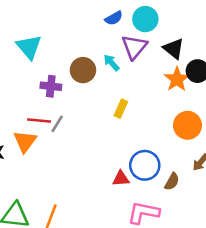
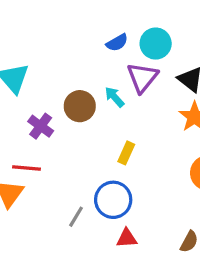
purple cross: (51, 86) -> (41, 126), turned 30
gray line: (57, 124) -> (76, 217), moved
blue circle: (145, 165) -> (113, 200), moved

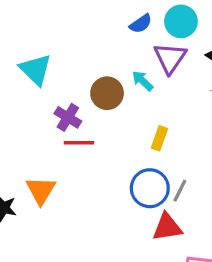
red line: (27, 168) -> (79, 143), moved
gray line: (76, 217) -> (180, 191), moved
red triangle: (127, 238) -> (167, 227), size x1.4

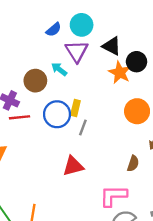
blue circle: (150, 188) -> (57, 114), moved
gray line: (180, 191) -> (83, 127), moved
red triangle: (167, 227) -> (73, 166), moved

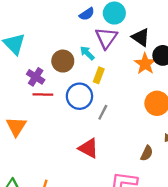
yellow rectangle: (75, 108) -> (99, 75), moved
red triangle: (73, 166) -> (88, 148), turned 35

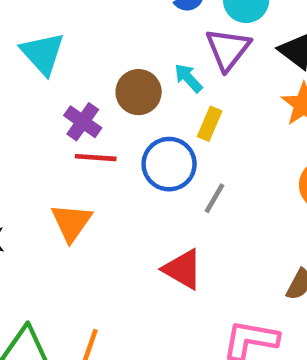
orange triangle: (16, 126) -> (71, 222), moved

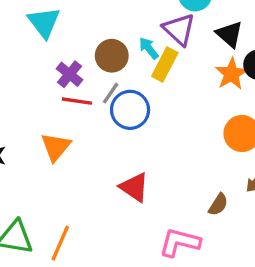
purple triangle: (228, 49) -> (179, 29), turned -30
yellow rectangle: (210, 124) -> (165, 64), moved, size x1.4
gray line: (215, 198) -> (111, 93), moved

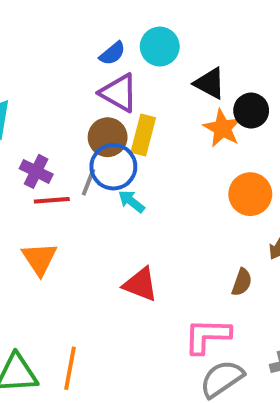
purple triangle: (179, 29) -> (119, 93), moved
cyan arrow: (149, 48) -> (131, 201), moved
brown circle: (112, 56) -> (108, 137), moved
blue circle: (130, 110) -> (113, 167), moved

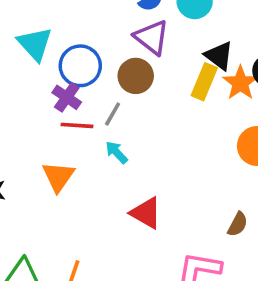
black triangle: (210, 83) -> (219, 56), moved
yellow rectangle: (143, 135) -> (204, 82), moved
blue circle: (113, 167) -> (80, 66), moved
cyan arrow: (131, 201) -> (117, 152), moved

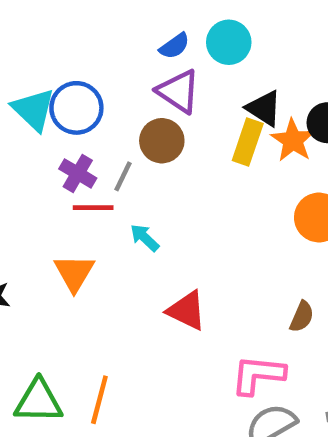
blue circle: (80, 66) -> (76, 108), moved
gray line: (113, 114) -> (123, 176), moved

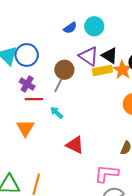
purple triangle: (178, 91) -> (89, 56), moved
yellow rectangle: (248, 142) -> (102, 70), turned 60
gray line: (123, 176) -> (58, 86), moved

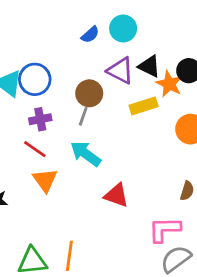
yellow rectangle: (102, 70) -> (144, 106), moved
purple cross: (27, 84) -> (40, 119), turned -35
red line: (34, 99) -> (35, 149), moved, turned 42
cyan arrow: (57, 113) -> (86, 154), size x1.6

